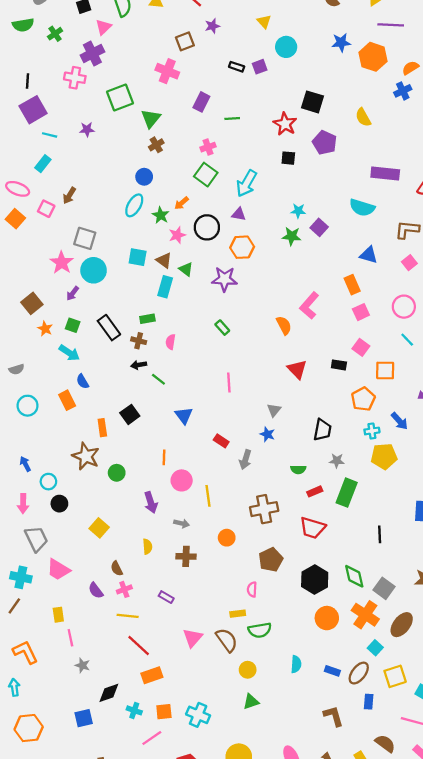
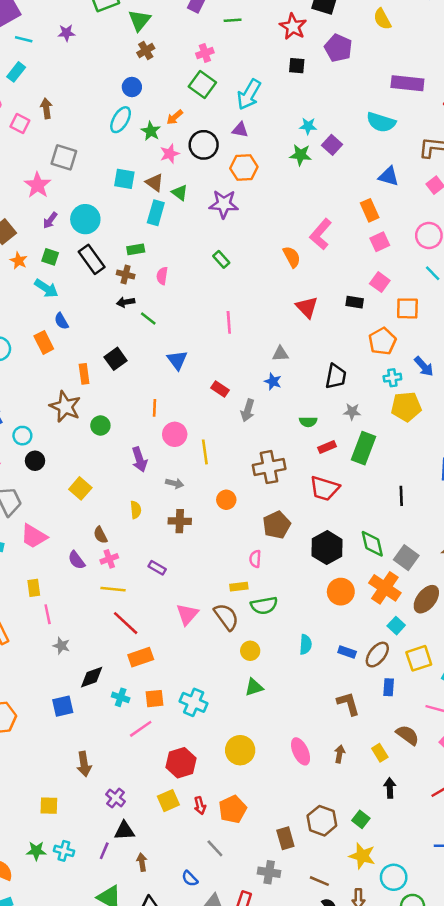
brown arrow: (69, 195) -> (46, 108), turned 140
cyan circle: (94, 270) -> (85, 219), moved
gray triangle: (274, 410) -> (280, 354), turned 48

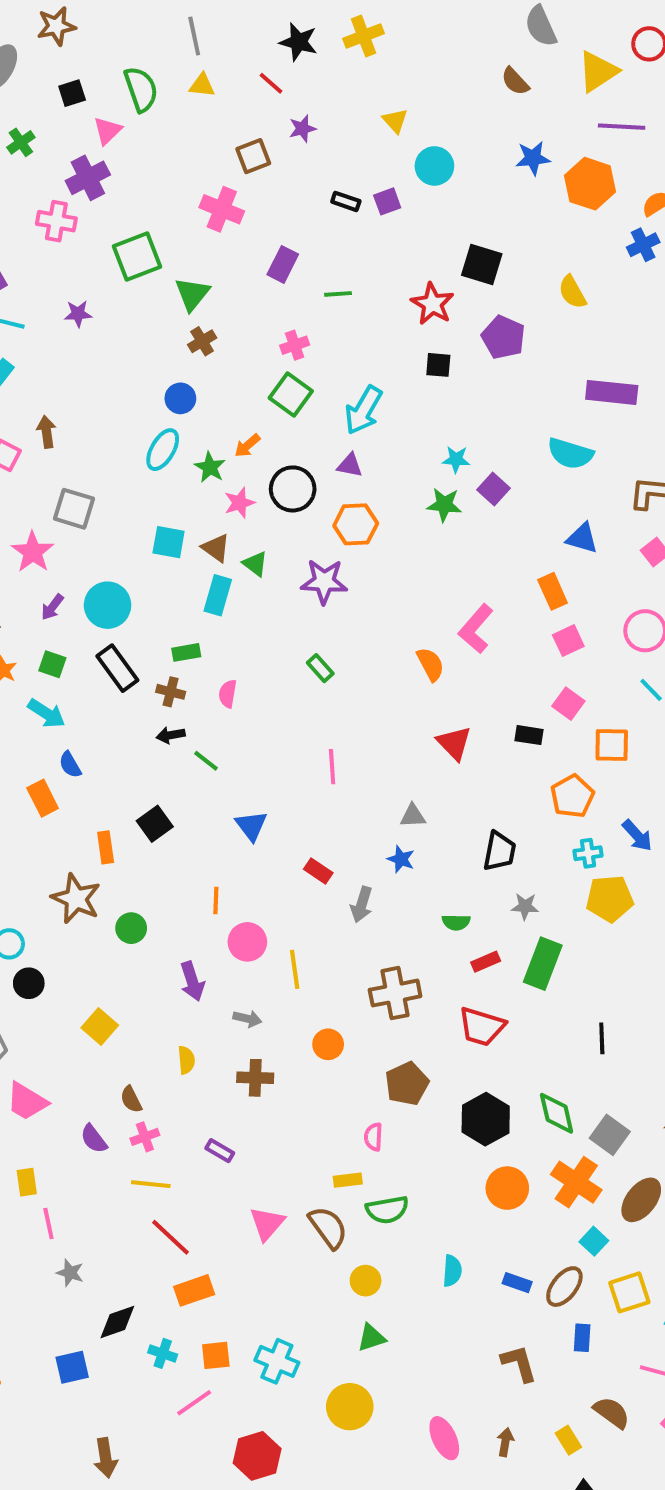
yellow circle: (240, 750) -> (350, 1407), moved

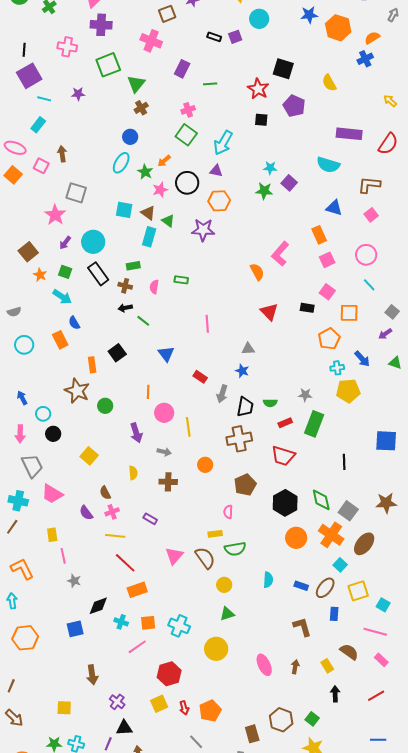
purple cross: (88, 178) -> (101, 25), moved, turned 30
green rectangle: (320, 668) -> (181, 280), moved, turned -40
black trapezoid: (499, 851) -> (245, 407), moved

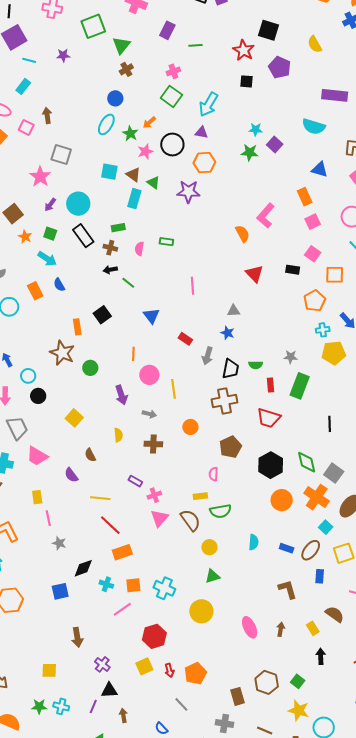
orange rectangle: (60, 340) -> (35, 291), moved
red rectangle: (285, 423) -> (271, 385), turned -72
pink cross: (112, 512) -> (154, 495), moved

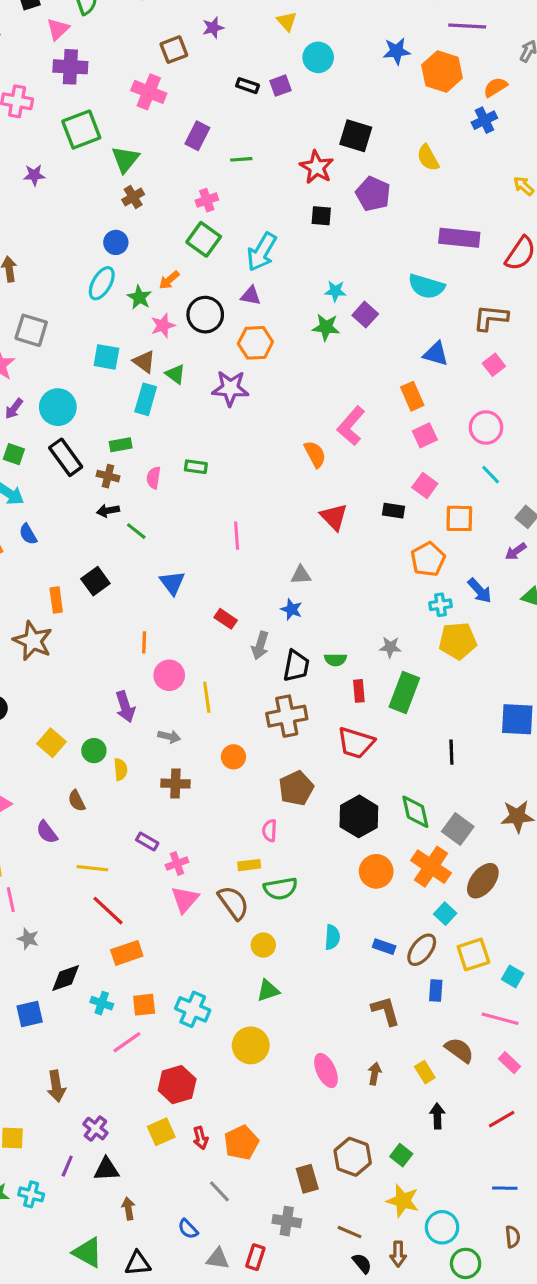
green circle: (90, 368) -> (94, 751), moved
purple line: (93, 706) -> (67, 1166), moved

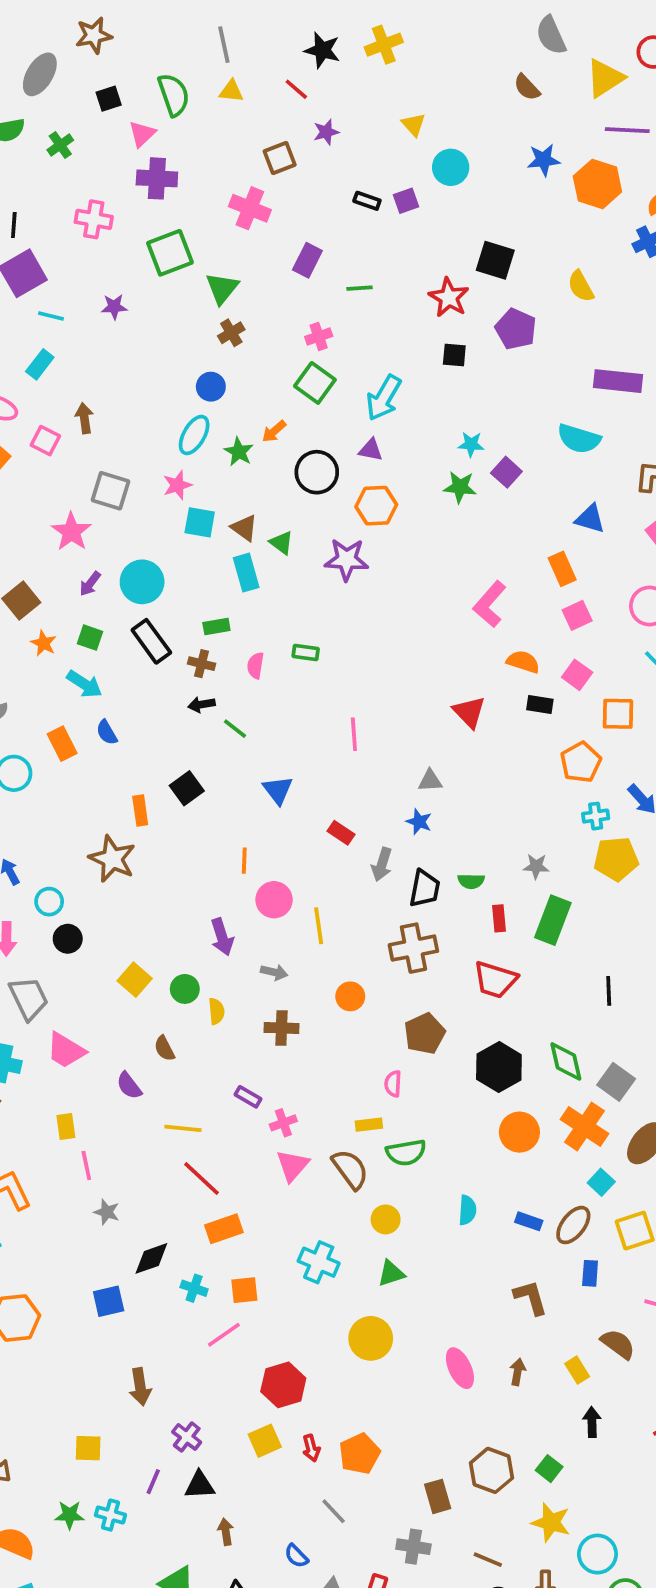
pink star: (163, 326) -> (177, 485), moved
cyan rectangle: (146, 399) -> (246, 573), turned -32
orange semicircle: (315, 454) -> (523, 662), moved, turned -44
cyan cross: (193, 1009) -> (319, 1262), moved

